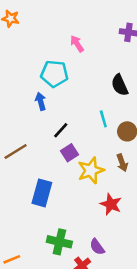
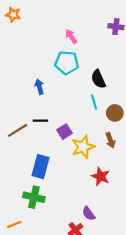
cyan pentagon: (54, 74) -> (67, 63), moved
black semicircle: (120, 85) -> (98, 79), moved
black line: (61, 130) -> (40, 121), moved, turned 48
green cross: (59, 242) -> (34, 197), moved

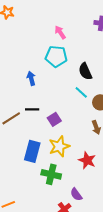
cyan line: (94, 102) -> (81, 92), turned -32
yellow star: (83, 147) -> (59, 146), moved
green cross: (34, 197) -> (51, 174), moved

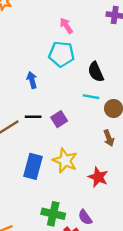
cyan line: (81, 92) -> (91, 97), turned -32
purple square: (54, 119) -> (59, 119), moved
yellow star: (59, 146) -> (65, 161), turned -30
green cross: (51, 174) -> (53, 214), moved

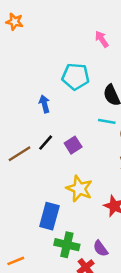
pink arrow: (66, 26) -> (102, 39), moved
black line: (33, 117) -> (46, 143), turned -49
blue rectangle: (33, 166) -> (49, 216), moved

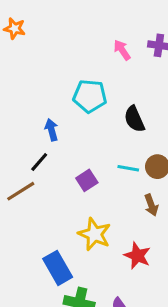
cyan line: (107, 121) -> (128, 168), moved
black line: (46, 143) -> (39, 162), moved
blue rectangle: (49, 216) -> (58, 268), turned -45

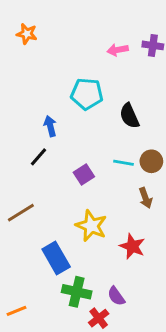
orange star: (15, 28) -> (27, 34), moved
pink arrow: (122, 50) -> (118, 50), turned -66
brown line: (21, 191) -> (21, 213), moved

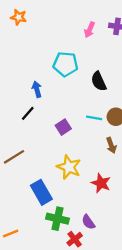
pink arrow: (118, 50) -> (90, 30), turned -56

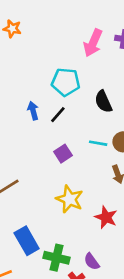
pink arrow: (90, 30) -> (93, 43), size x1.5
black line: (28, 113) -> (58, 115), moved
blue rectangle: (41, 192) -> (27, 241), moved

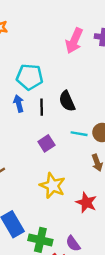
cyan pentagon: (66, 82) -> (30, 77), moved
black semicircle: (103, 102) -> (67, 101), moved
black line: (58, 115) -> (42, 107), turned -42

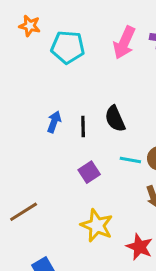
cyan pentagon: (30, 77) -> (68, 47), moved
blue arrow: (19, 104) -> (54, 122), turned 35

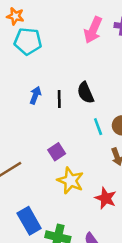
cyan pentagon: (68, 47) -> (28, 41), moved
cyan line: (130, 160) -> (98, 127), turned 60
purple square: (89, 172) -> (57, 152), moved

